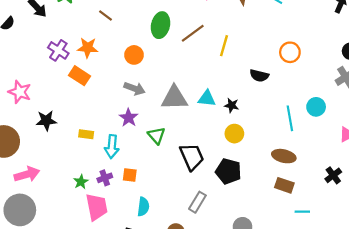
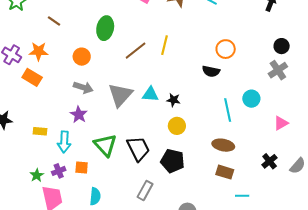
brown line: (193, 33) -> (136, 51), moved
black semicircle: (259, 76) -> (211, 71), moved
gray triangle: (174, 98) -> (120, 95), turned -44
green triangle: (156, 135) -> (105, 145), moved, size x1.4

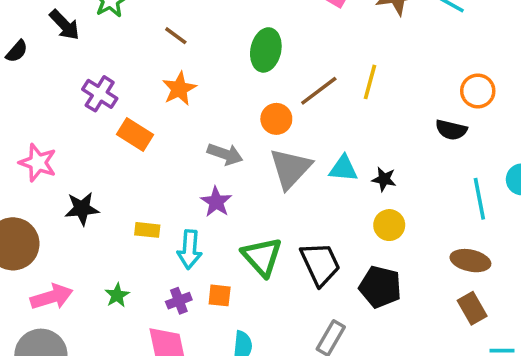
orange star: (39, 51) -> (179, 89), moved, turned -30
orange circle: (82, 57) -> (276, 119), moved
brown rectangle: (225, 172) -> (472, 308), turned 42
green star: (37, 175) -> (117, 295), moved

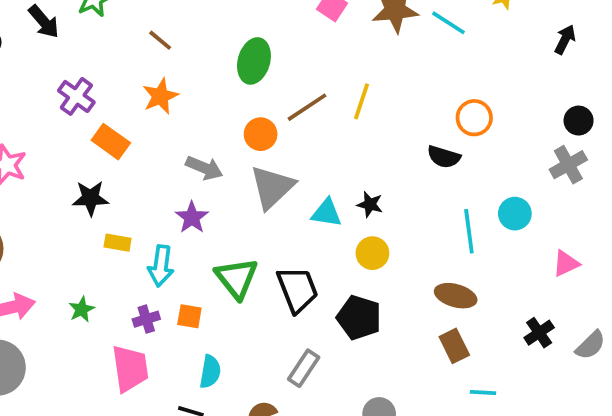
cyan triangle: (343, 168) -> (326, 213), moved
black star: (82, 209) -> (90, 198), moved

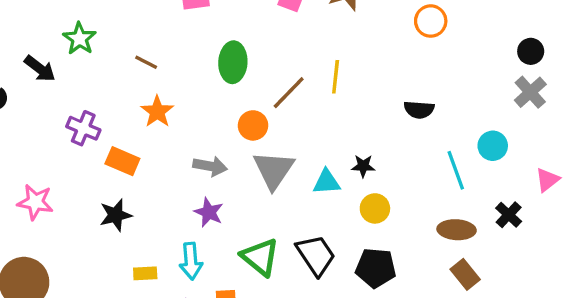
orange circle: (474, 118) -> (431, 21), moved
yellow rectangle: (118, 243) -> (145, 273), moved
black cross: (539, 333) -> (509, 215), moved

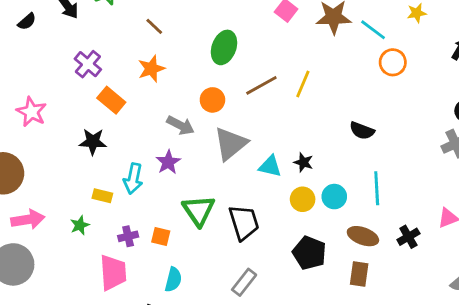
orange circle: (253, 125) -> (212, 100), moved
cyan circle: (493, 146) -> (334, 197), moved
cyan arrow: (191, 261) -> (133, 179), moved
black pentagon: (376, 268) -> (309, 253), moved
brown rectangle: (465, 274) -> (359, 274), turned 30

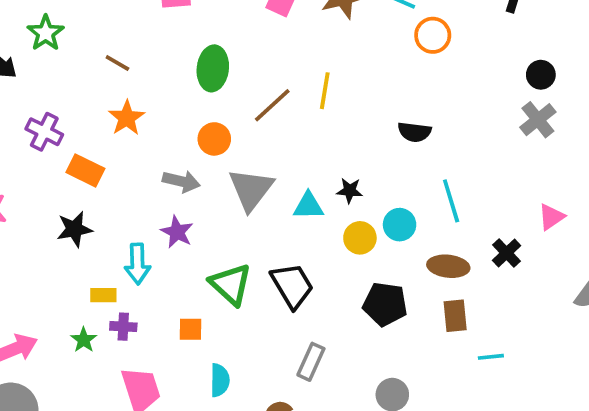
purple cross: (128, 236) -> (123, 327), moved, turned 30

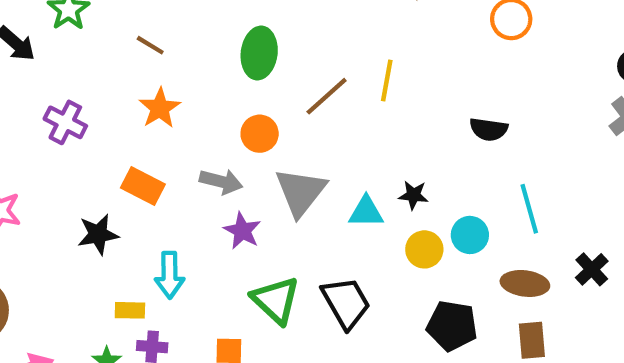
orange rectangle: (85, 170) -> (143, 186), moved
purple star: (177, 232) -> (242, 231), moved

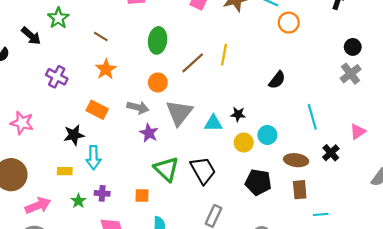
black semicircle: (489, 129) -> (277, 80), turned -60
cyan line: (529, 209) -> (312, 117), moved
cyan arrow: (169, 275) -> (94, 158), moved
yellow rectangle: (130, 310) -> (65, 171), moved

